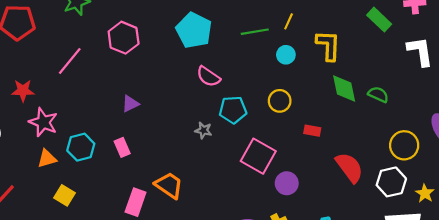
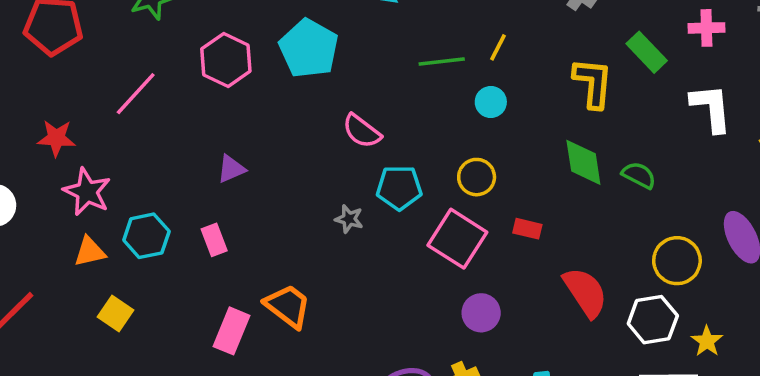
cyan pentagon: (194, 30) -> (309, 48), moved
yellow L-shape: (328, 45) -> (593, 83), moved
pink square: (258, 156) -> (457, 239), moved

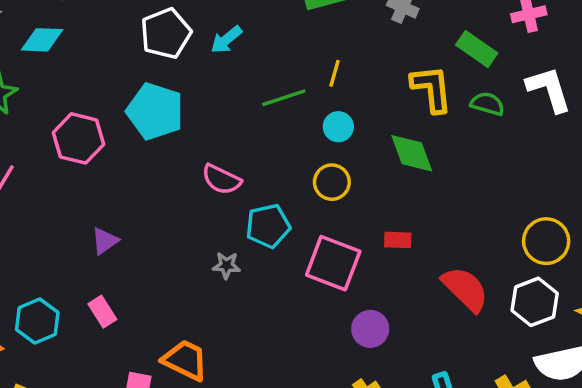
green diamond: (583, 162) -> (412, 153), moved
green semicircle: (639, 175) -> (487, 104), moved
yellow circle: (477, 177) -> (332, 182), moved

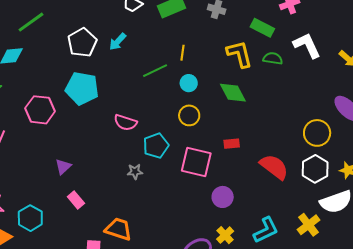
pink rectangle: (102, 312) -> (76, 200), moved

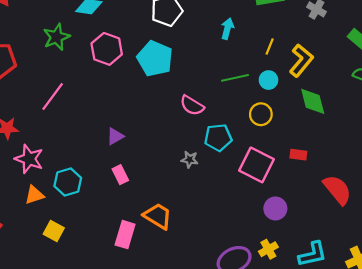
cyan arrow: (118, 42) -> (227, 29), moved, turned 138
yellow L-shape: (239, 54) -> (301, 60), moved, turned 40
green line: (155, 71) -> (235, 78), moved
pink hexagon: (40, 110) -> (107, 49), moved

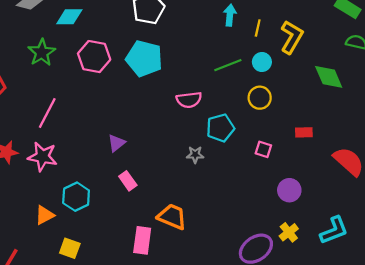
cyan arrow: (227, 29) -> (230, 15), moved
green diamond: (313, 101) -> (329, 77), moved
pink semicircle: (192, 105) -> (189, 100), turned -30
pink star: (29, 159) -> (42, 157), moved
pink square: (256, 165) -> (263, 149), size x0.5

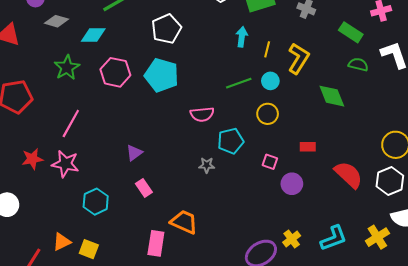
purple circle: (289, 190) -> (292, 184), moved
orange triangle: (45, 215) -> (62, 242), moved

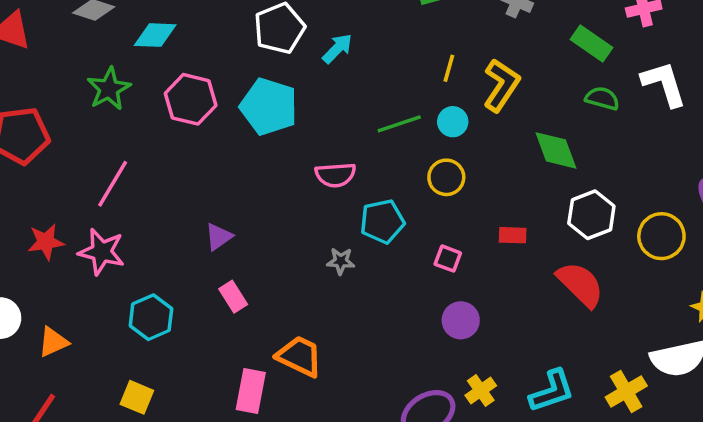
cyan arrow: (242, 37) -> (337, 48), moved, turned 36
white hexagon: (390, 181) -> (591, 215), moved
purple circle: (292, 184) -> (461, 320), moved
orange triangle: (62, 242) -> (53, 342), moved

